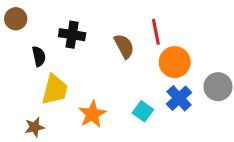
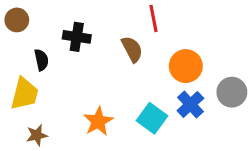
red line: (156, 32) -> (154, 18), moved
yellow trapezoid: (55, 90) -> (24, 94), moved
cyan square: (143, 111) -> (152, 118), size x1.4

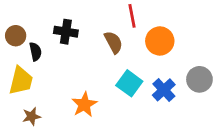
brown circle: (17, 20) -> (16, 36), moved
orange circle: (186, 66) -> (160, 41), moved
cyan square: (152, 118) -> (129, 83), moved

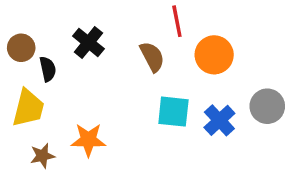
black cross: (66, 32) -> (88, 42), turned 30
cyan square: (129, 83) -> (173, 112), turned -30
orange star: (84, 104) -> (88, 140), moved, turned 30

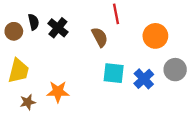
orange circle: (214, 55) -> (155, 36), moved
black semicircle: (48, 69) -> (34, 22), moved

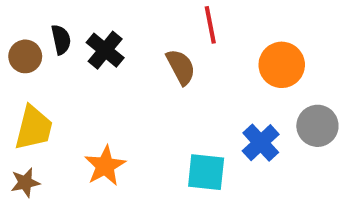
cyan square: (114, 73) -> (206, 172), moved
orange star: (58, 92) -> (105, 166), turned -30
brown star: (28, 102) -> (25, 183), moved

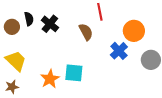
yellow trapezoid: (34, 128) -> (16, 61), turned -60
blue cross: (261, 143) -> (119, 51), moved
cyan square: (206, 172) -> (74, 73), moved

